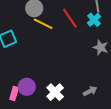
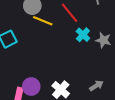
cyan cross: (94, 20) -> (83, 35), moved

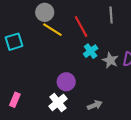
purple circle: (31, 87) -> (66, 82), moved

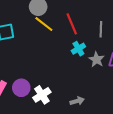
gray line: (111, 15) -> (101, 29), moved
purple circle: (66, 82) -> (21, 88), moved

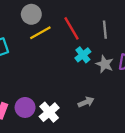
yellow line: (44, 24) -> (40, 33), turned -60
gray arrow: (77, 101) -> (86, 102), moved

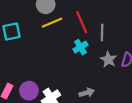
gray line: (105, 30) -> (102, 32), moved
cyan cross: (83, 55) -> (80, 47), moved

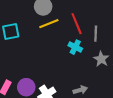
cyan cross: (80, 47) -> (75, 47), turned -32

